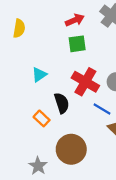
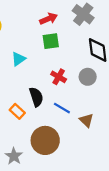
cyan triangle: (39, 75) -> (18, 59), moved
red cross: (85, 82) -> (59, 77), size x0.6
blue line: (102, 109) -> (62, 108), moved

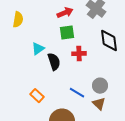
red cross: (59, 77) -> (79, 54), moved, turned -32
gray circle: (88, 77) -> (100, 86), moved
black semicircle: (36, 97) -> (54, 62), moved

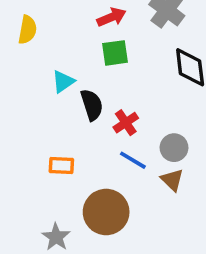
red cross: (79, 54) -> (126, 123), moved, turned -32
orange rectangle: (37, 96) -> (61, 166), turned -40

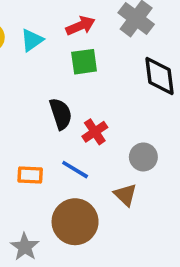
cyan triangle: (63, 82) -> (32, 40), moved
blue line: (133, 160) -> (75, 170), moved
brown triangle: (172, 180) -> (125, 195), moved

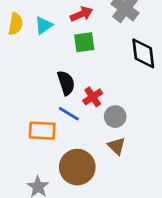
gray circle: (143, 157) -> (115, 117), moved
blue line: (75, 170) -> (69, 114), moved
orange rectangle: (30, 175) -> (42, 131), size x1.4

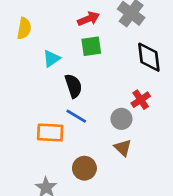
cyan triangle: (44, 25) -> (52, 59), moved
red cross: (93, 97) -> (141, 100), moved
brown circle: (77, 167) -> (84, 168), size x0.7

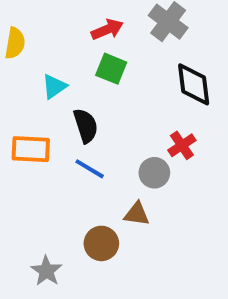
green square: (91, 46) -> (111, 69), turned 30
orange rectangle: (50, 133) -> (31, 149), moved
brown triangle: (123, 148) -> (137, 214), moved, turned -36

